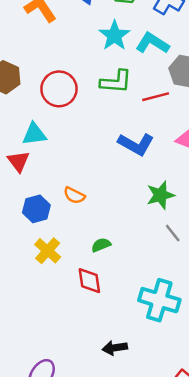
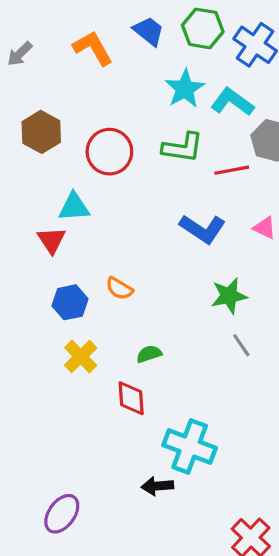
cyan cross: (159, 300) -> (190, 446), moved

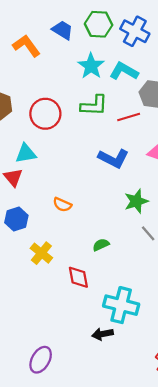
blue hexagon: (70, 302) -> (16, 219), moved
green semicircle: (149, 354) -> (101, 245), moved

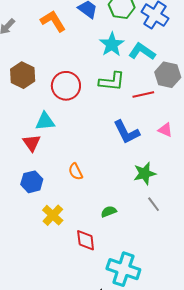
blue L-shape: (113, 158) -> (126, 132), turned 32
orange semicircle: (62, 205) -> (76, 172), turned 36

